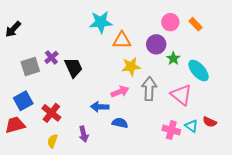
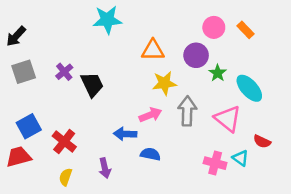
cyan star: (101, 22) -> (107, 20), moved
gray square: (30, 67) -> (24, 72), moved
red semicircle: (210, 122) -> (262, 141), moved

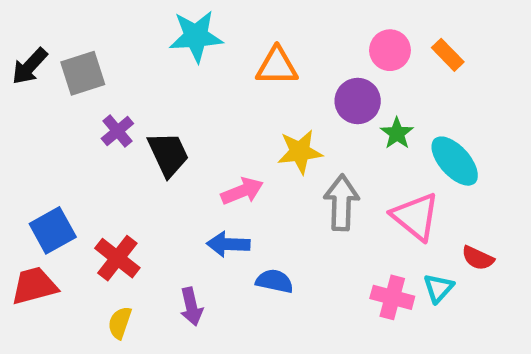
orange triangle: (153, 50) -> (277, 66), moved
gray square: (24, 72) -> (83, 73), moved
pink arrow: (150, 115) -> (242, 191), moved
cyan triangle: (240, 158) -> (438, 288), turned 36

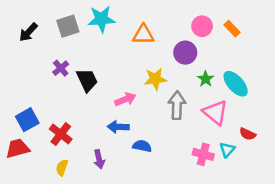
black arrow: (30, 66) -> (28, 32), moved
gray square: (83, 73) -> (68, 26), moved
green star: (397, 133) -> (206, 79), moved

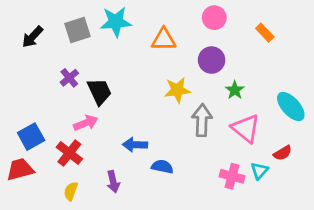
pink circle: (202, 26) -> (214, 18), moved
cyan ellipse: (236, 84) -> (291, 106), moved
pink arrow: (125, 99) -> (86, 123), moved
red semicircle: (248, 134) -> (283, 153), turned -56

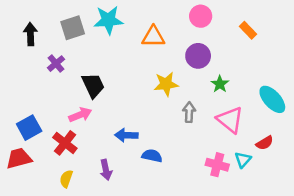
black arrow: (32, 37) -> (30, 34), turned 135
purple cross: (69, 78) -> (56, 64), moved
gray arrow: (202, 120) -> (189, 112), size x0.7

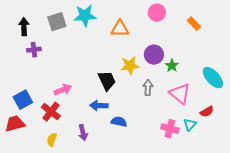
purple circle: (198, 56) -> (154, 55), moved
purple cross: (56, 64) -> (34, 50), moved, turned 32
black trapezoid: (93, 85) -> (107, 81), moved

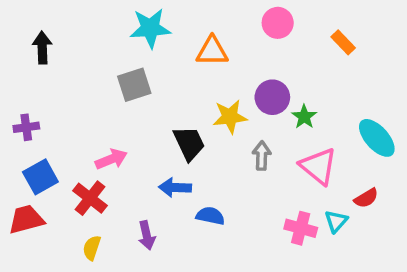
gray square: (57, 22) -> (134, 85), moved
purple cross: (34, 50) -> (26, 127), moved

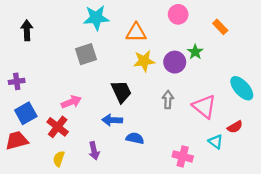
yellow star: (230, 117) -> (144, 61), moved
green star: (304, 117) -> (195, 52), moved
cyan triangle: (336, 221) -> (216, 142), turned -35
pink cross: (301, 228) -> (183, 156), moved

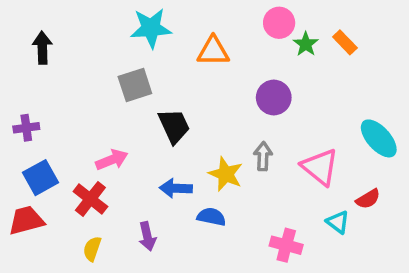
green star: (195, 52) -> (306, 44), moved
yellow star: (144, 61) -> (226, 174), moved, turned 30
black trapezoid: (121, 92) -> (174, 126), moved

